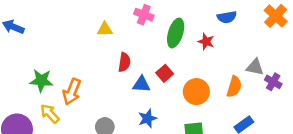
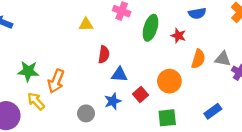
red square: (165, 73) -> (141, 94), moved
orange semicircle: (234, 87) -> (198, 59), moved
blue star: (148, 118) -> (113, 101), moved

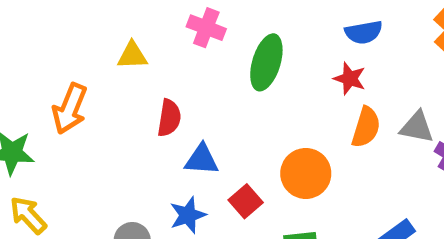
red star: (178, 36) -> (350, 79), moved
orange arrow: (56, 81) -> (70, 109), moved

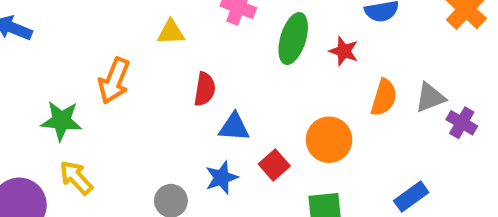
red star: (350, 79) -> (344, 51), moved
gray triangle: (417, 127) -> (430, 98), turned -32

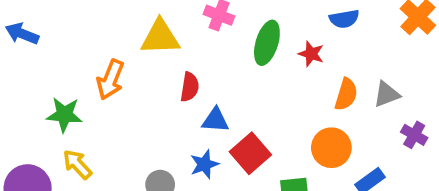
yellow triangle: (171, 32) -> (160, 37), size x1.6
purple cross: (462, 123) -> (414, 135), moved
orange circle: (329, 140) -> (331, 148), moved
red square: (274, 165) -> (250, 153), size x1.5

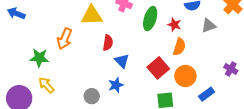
orange semicircle: (346, 94) -> (179, 47), moved
gray triangle: (387, 94) -> (209, 26), moved
blue triangle: (215, 120) -> (122, 61), turned 42
red square: (250, 153) -> (158, 68), moved

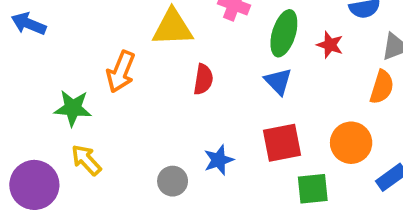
orange semicircle: (179, 47) -> (382, 87), moved
blue triangle: (122, 61) -> (278, 81), moved
red square: (158, 68) -> (282, 143), moved, turned 30

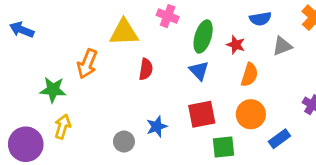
orange semicircle: (382, 87) -> (249, 75), moved
yellow arrow: (86, 160) -> (63, 127), turned 60

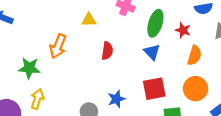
yellow triangle: (124, 32) -> (89, 20), size x0.6

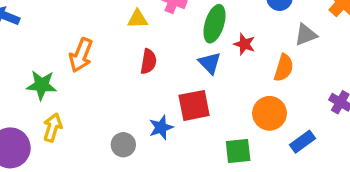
yellow triangle: (89, 20) -> (137, 19), moved
red star: (183, 30) -> (244, 44), moved
orange semicircle: (194, 55) -> (284, 68), moved
red square: (154, 89) -> (194, 105), moved

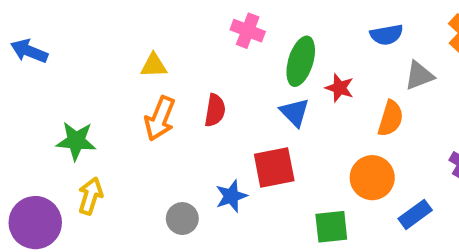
yellow triangle: (137, 19) -> (154, 65), moved
orange arrow: (81, 55) -> (160, 118), moved

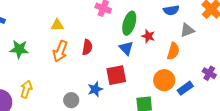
green star: (76, 141) -> (19, 49), moved
blue rectangle: (415, 214) -> (185, 88), moved

